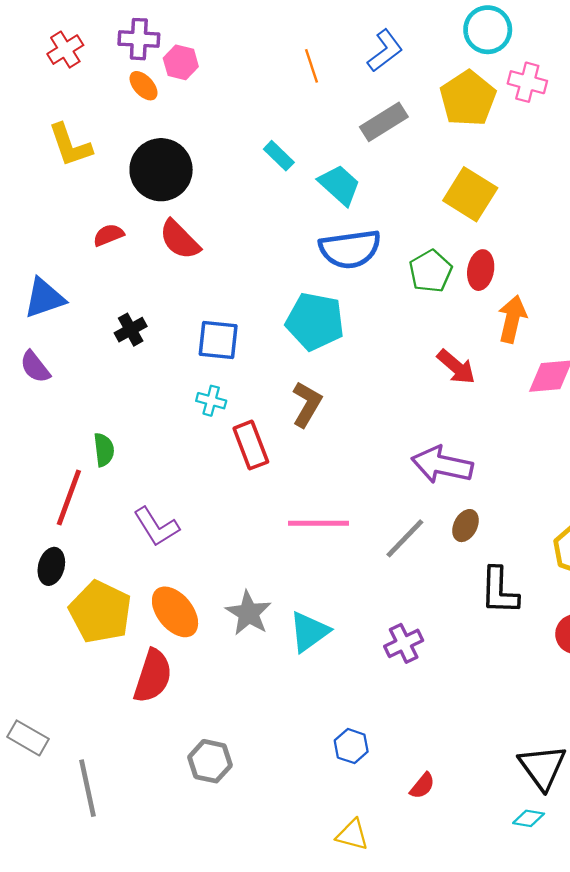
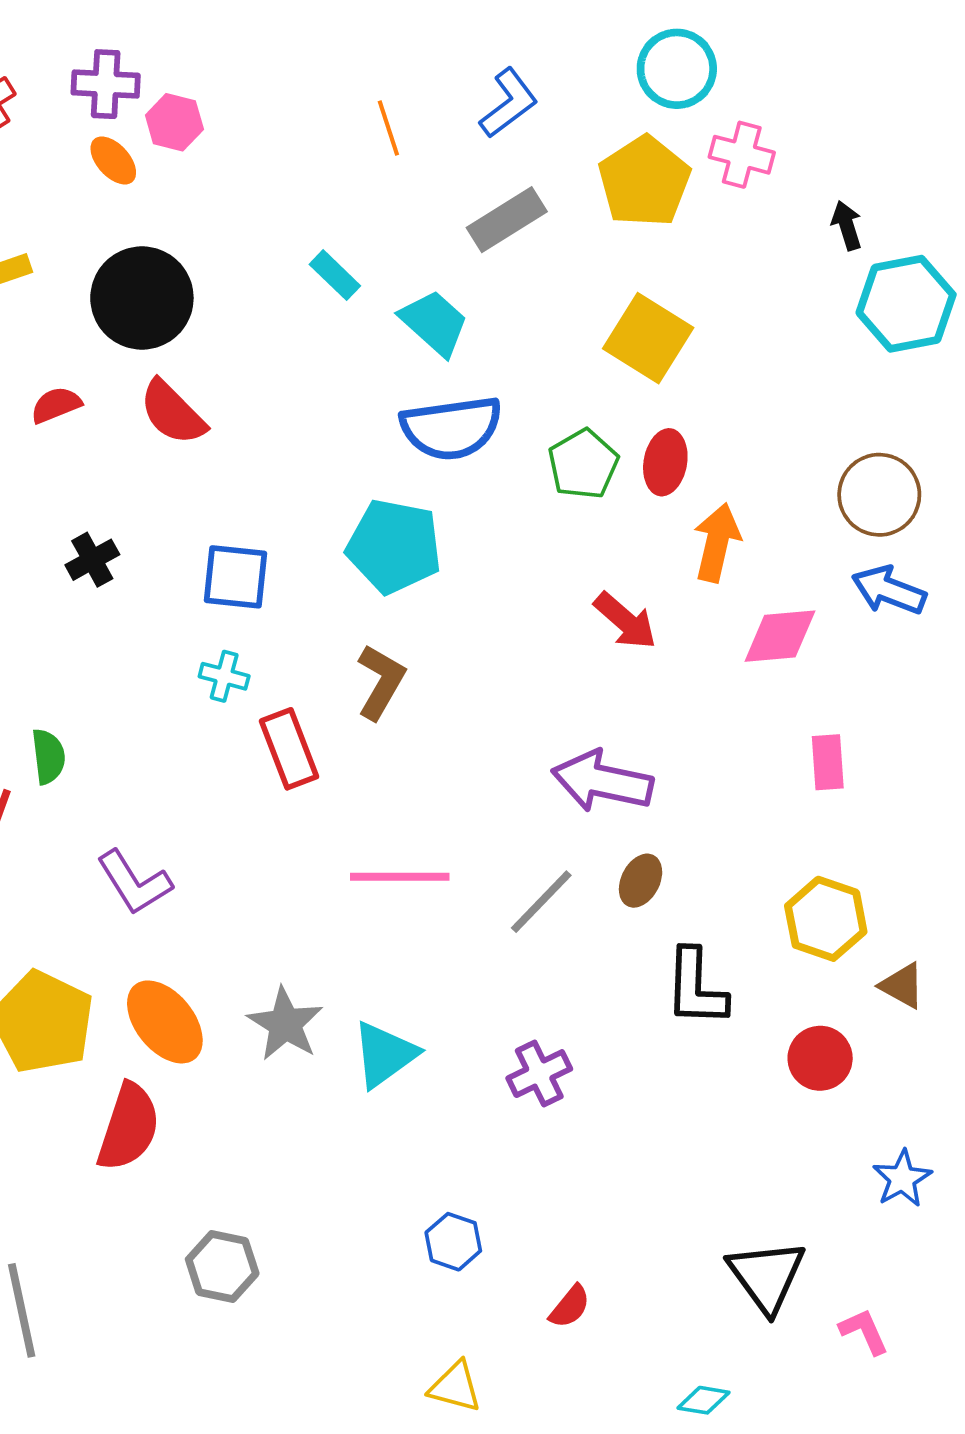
cyan diamond: (529, 818) -> (704, 1400), moved

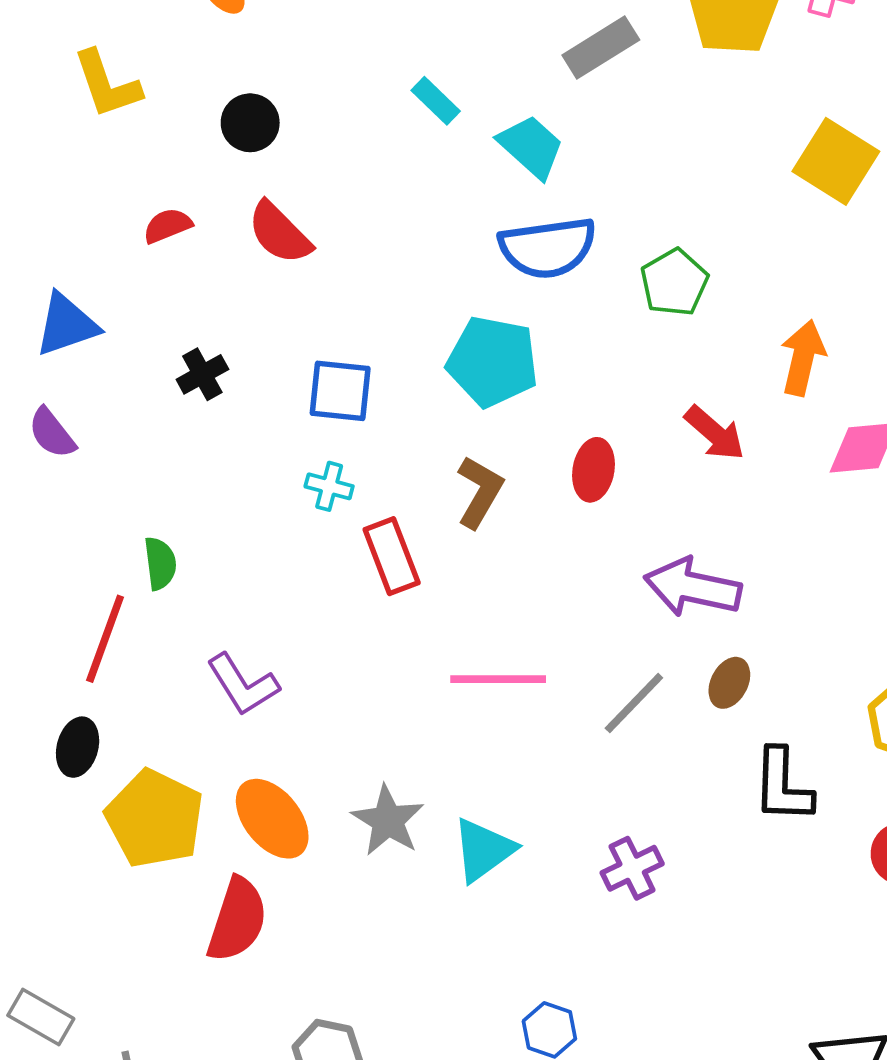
black circle: (142, 298) -> (250, 123), size x0.6
yellow square: (648, 338) -> (836, 161), moved
red ellipse: (665, 462) -> (593, 470), moved

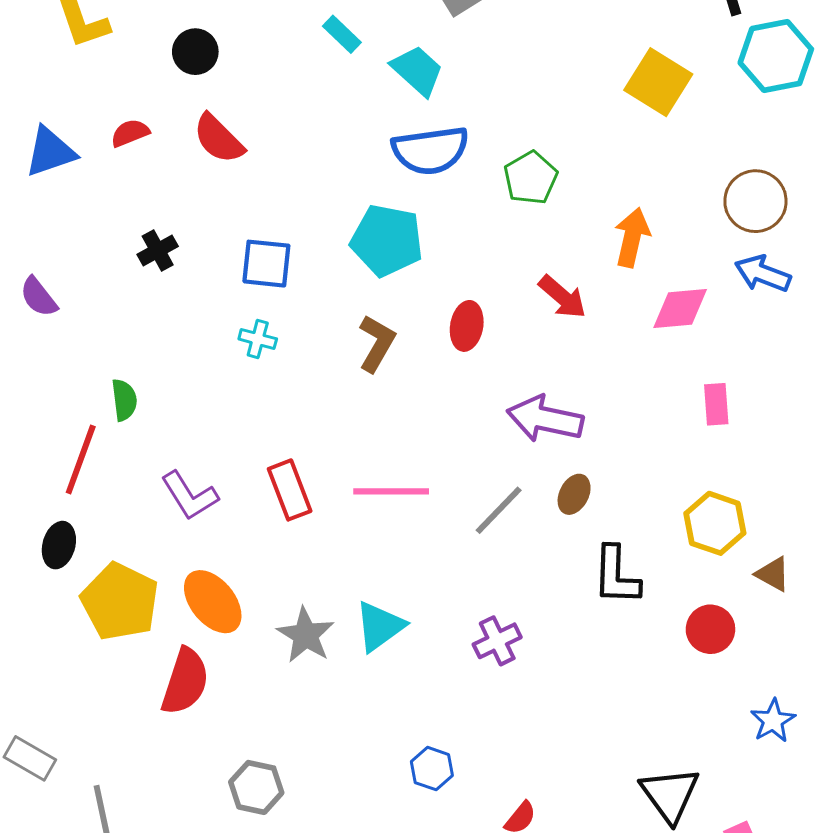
blue triangle: (67, 325) -> (50, 152), moved
red rectangle: (392, 556) -> (290, 490), moved
gray star: (388, 821) -> (306, 635), moved

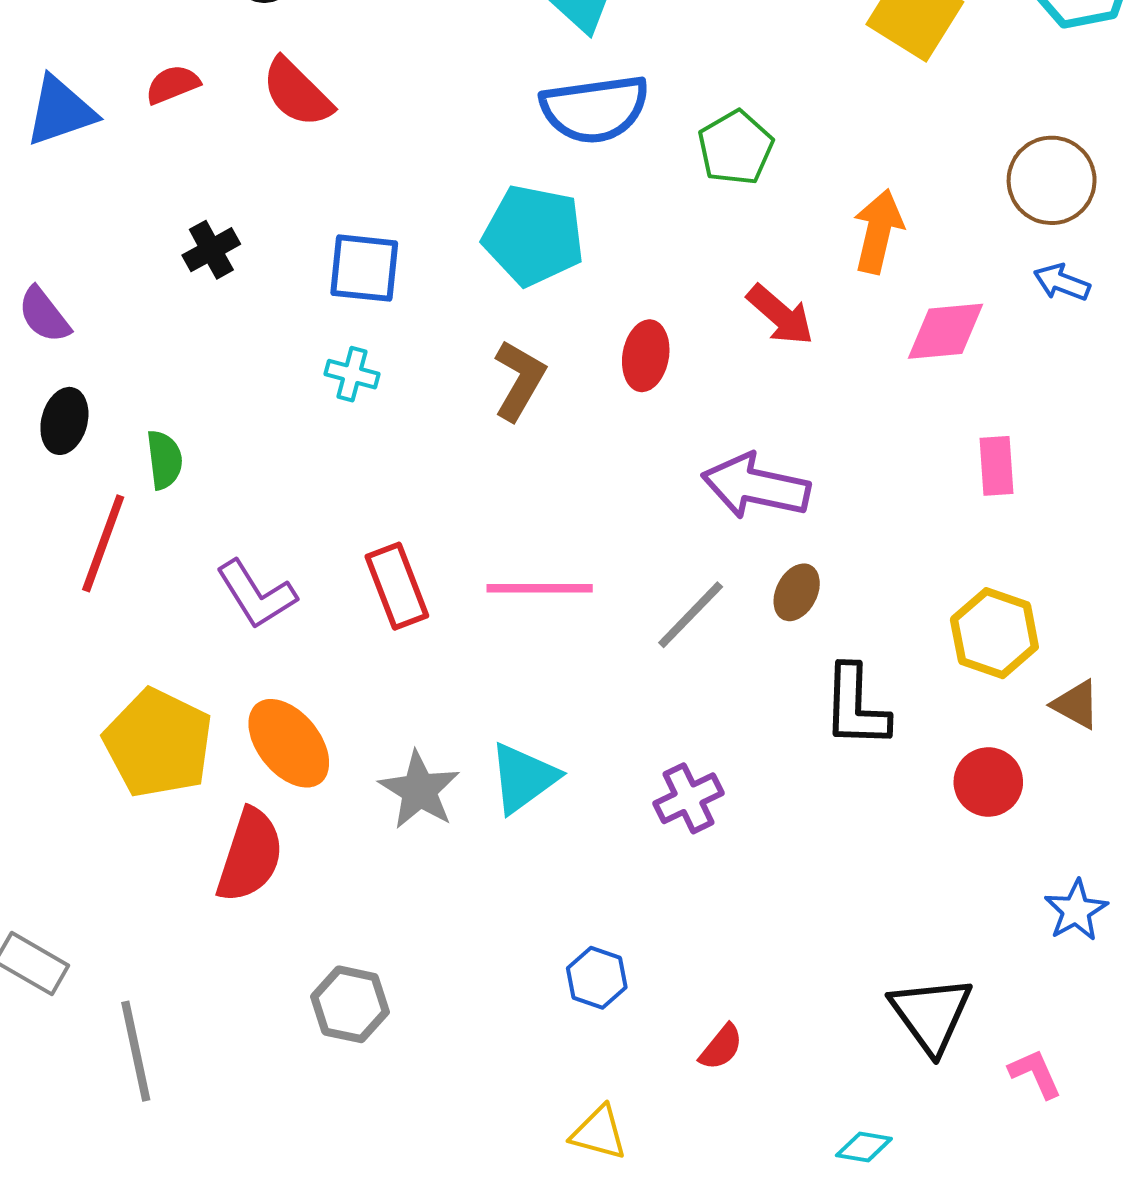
blue arrow: (763, 274) -> (1062, 282), size x0.7
black ellipse: (59, 545) -> (64, 421), moved

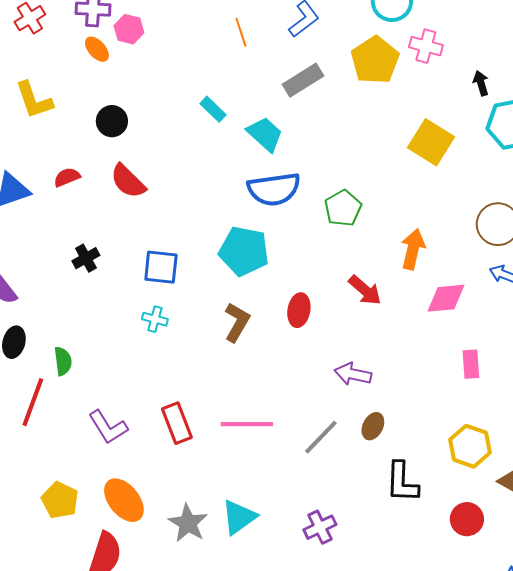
purple arrow: (756, 486) -> (353, 374), size x0.7
yellow pentagon: (158, 743) -> (60, 500), size x0.7

